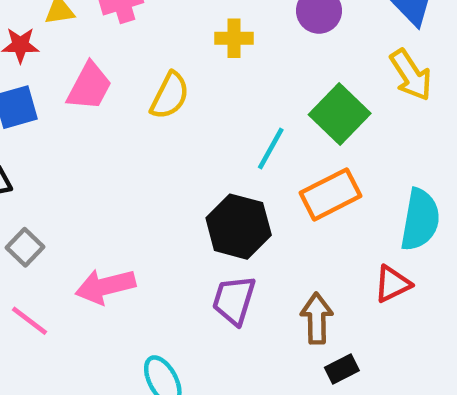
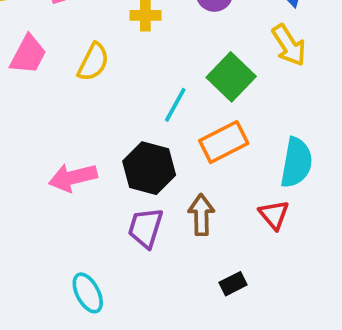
red triangle: (392, 284) -> (274, 215), turned -44
pink arrow: (105, 286) -> (73, 177), moved
brown arrow: (317, 318) -> (201, 215), moved

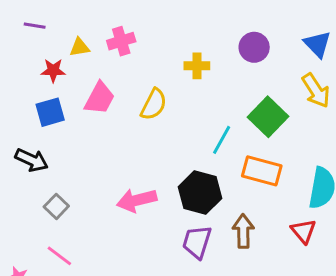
orange rectangle: (224, 142) -> (262, 171), turned 42

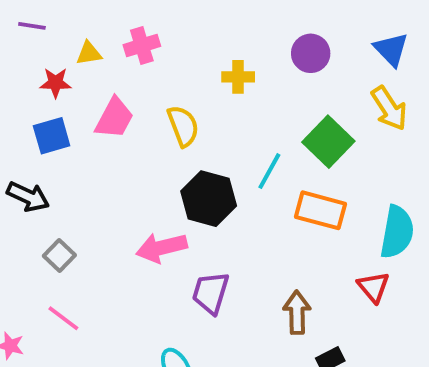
yellow semicircle: (154, 104) -> (183, 126), turned -48
black hexagon: (200, 193) -> (209, 199), moved
brown arrow: (243, 231) -> (297, 312), moved
purple trapezoid: (197, 242) -> (211, 293), moved

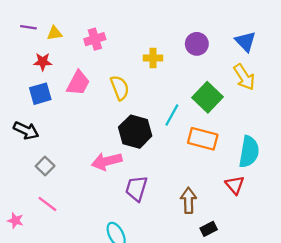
yellow triangle: (89, 53) -> (55, 33), moved

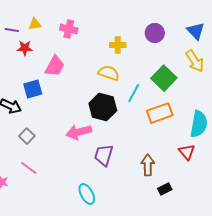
purple line: (28, 27) -> (12, 30), moved
pink cross: (95, 39) -> (69, 29), turned 30
yellow semicircle: (120, 88) -> (109, 73), moved, turned -50
blue square: (40, 94) -> (33, 89), moved
orange rectangle: (203, 139) -> (160, 113), turned -35

